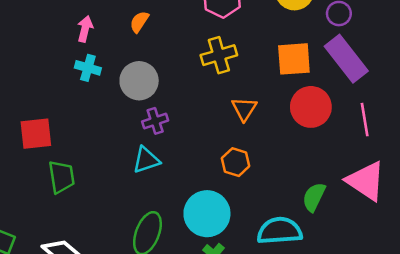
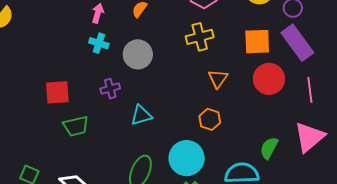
purple cross: (155, 121) -> (110, 89), moved
green trapezoid: (62, 177) -> (76, 126), turned 84
pink triangle: (366, 181) -> (309, 137), turned 44

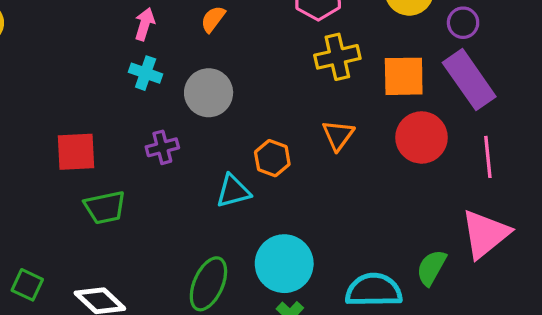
yellow cross: (200, 37) -> (337, 57), moved
cyan triangle: (141, 115) -> (233, 191), moved
orange hexagon: (210, 119) -> (272, 158), moved
green semicircle: (269, 148) -> (431, 268), moved

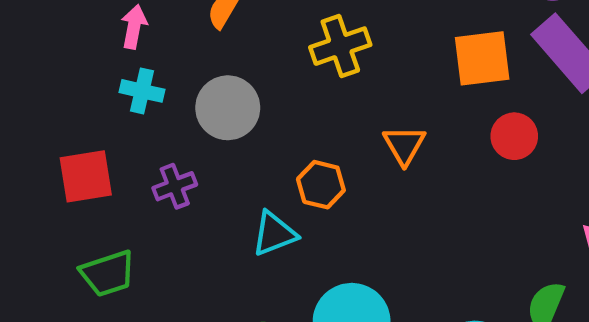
yellow cross: (337, 57) -> (340, 46), moved
red circle: (422, 137) -> (514, 136), size x0.7
red square: (76, 152) -> (86, 176), moved

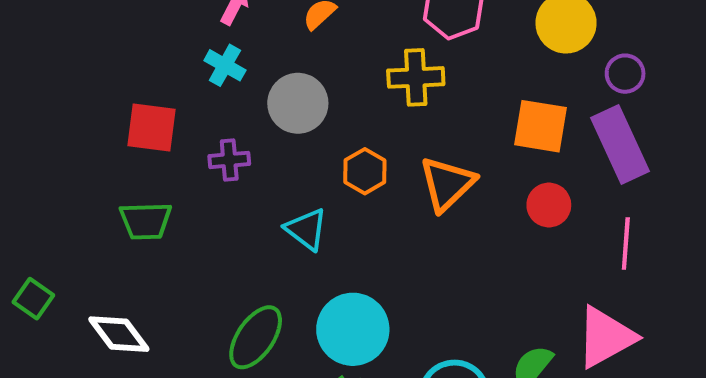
orange triangle: (404, 145) -> (447, 184), size x1.4
orange hexagon: (321, 185) -> (365, 171), moved
cyan triangle: (274, 234) -> (306, 229), turned 42

